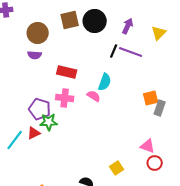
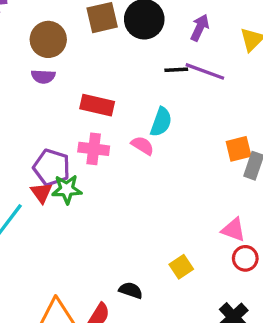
black line: (114, 51) -> (176, 70), turned 64
red triangle: (34, 133) -> (42, 193), moved, turned -40

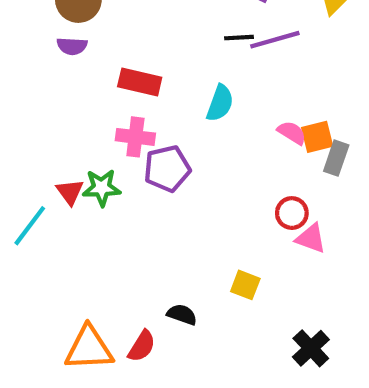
purple line: (205, 71) -> (275, 40), turned -36
pink semicircle: (143, 146) -> (292, 133), moved
purple pentagon: (52, 167) -> (167, 169), moved, turned -30
red circle: (245, 258) -> (292, 213), moved
yellow square: (181, 267) -> (245, 285), turned -35

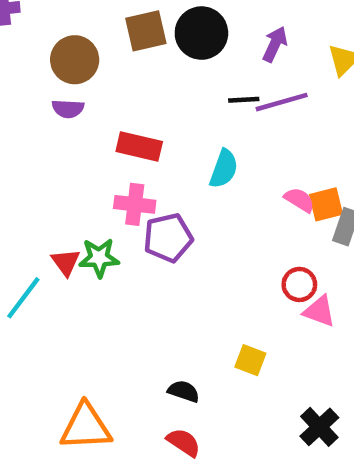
red semicircle: (142, 346) -> (184, 442), moved, turned -88

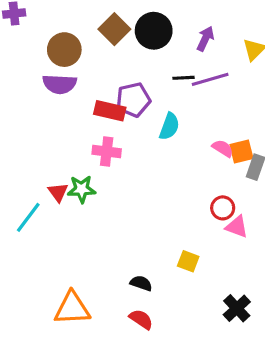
brown square: (146, 31) -> (114, 29), turned -32
purple semicircle: (68, 109) -> (60, 84), size x1.5
purple pentagon: (168, 238) -> (133, 100), moved

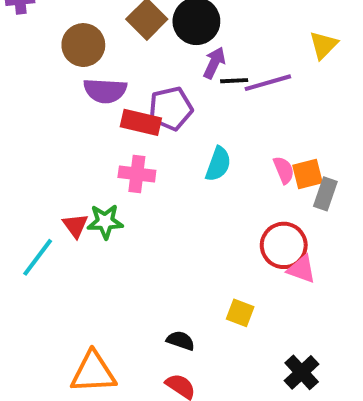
purple arrow: (205, 39) -> (214, 63), moved
purple semicircle: (60, 84) -> (105, 91), moved
cyan semicircle: (169, 126) -> (218, 164), moved
pink semicircle: (223, 148) -> (284, 170), turned 35
red circle: (223, 208) -> (284, 245), size x1.5

